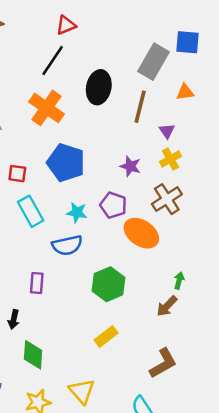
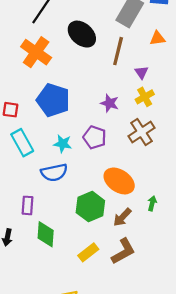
black ellipse: (99, 87) -> (82, 34), turned -60
orange ellipse: (141, 233) -> (119, 181), moved
brown arrow: (167, 306) -> (122, 217), moved
green diamond: (33, 355) -> (46, 234), moved
brown L-shape: (163, 363) -> (123, 251), moved

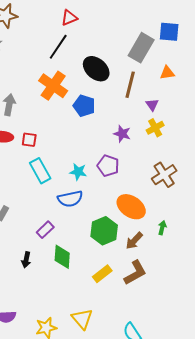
blue pentagon: (53, 100) -> (84, 106), moved, size x0.7
brown cross: (141, 132) -> (164, 175), moved
purple rectangle: (28, 205) -> (45, 230), turned 42

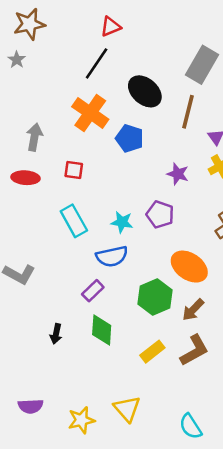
red square: (29, 140) -> (74, 170), moved
purple rectangle: (45, 230) -> (93, 291), moved

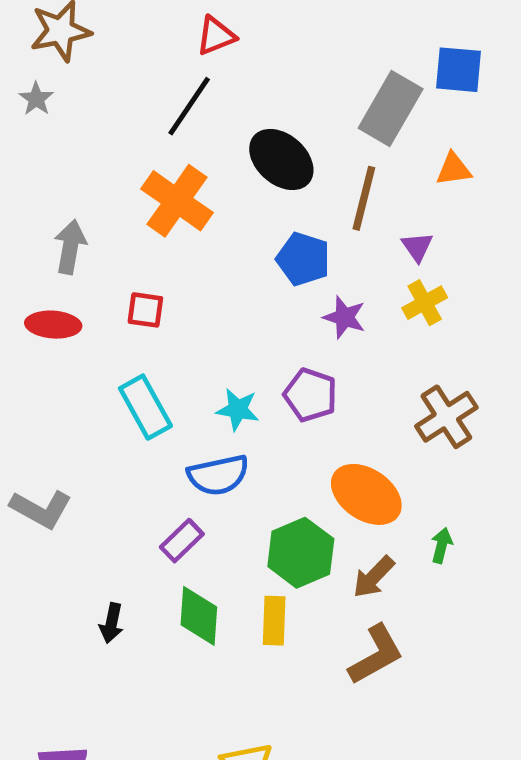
blue pentagon: (130, 138) -> (303, 259), moved
yellow rectangle: (152, 352) -> (274, 621), moved, turned -50

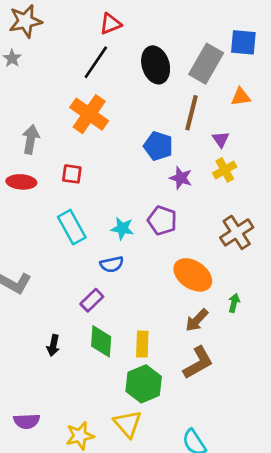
black ellipse: (281, 159) -> (156, 65), moved, turned 32
blue semicircle: (218, 475) -> (112, 264), size x0.7
green hexagon: (301, 553) -> (144, 384), moved

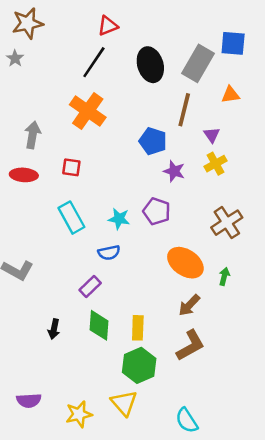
green arrow: (234, 303) -> (224, 276), moved

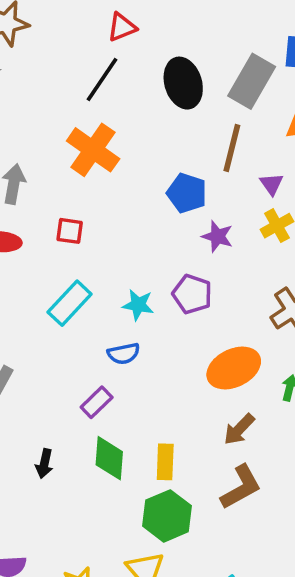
cyan rectangle: (71, 218) -> (70, 303), turned 72
orange ellipse: (185, 263) -> (234, 368), turned -60

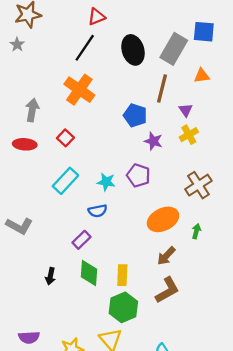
red square: (70, 231) -> (65, 138), turned 35

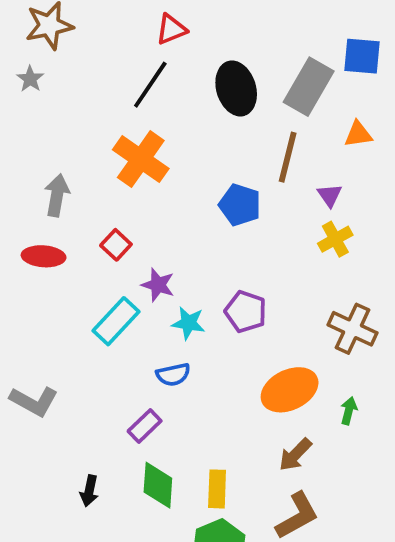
purple star: (153, 141) -> (158, 285), moved
brown cross: (198, 185) -> (352, 329), turned -32

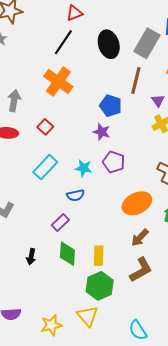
purple star: (158, 285) -> (102, 132), moved

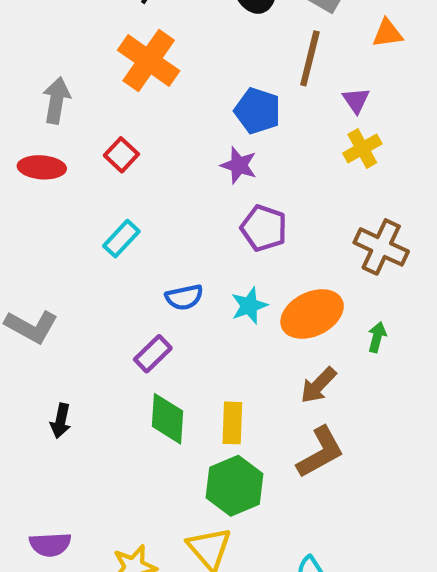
cyan rectangle: (45, 167) -> (121, 239), size x0.7
cyan star: (84, 168) -> (249, 306), moved, turned -30
black arrow: (31, 257) -> (61, 421), moved

